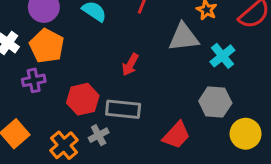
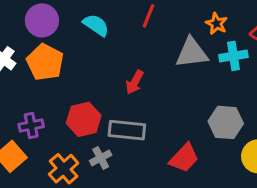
cyan cross: (222, 56) -> (233, 56), moved, turned 30
purple cross: (34, 80) -> (31, 125), moved

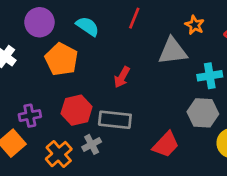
cyan cross: (233, 56) -> (210, 76), moved
orange pentagon: (45, 62) -> (61, 59), moved

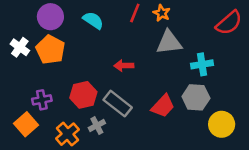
orange star: (195, 25) -> (162, 13), moved
orange pentagon: (61, 59) -> (50, 50), moved
red arrow: (122, 77) -> (124, 66), turned 60
gray rectangle: (115, 120) -> (118, 104), turned 32
red trapezoid: (166, 144) -> (163, 106), moved

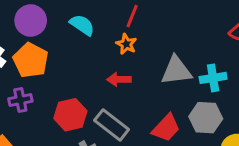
orange star: (162, 13) -> (126, 44), moved
gray triangle: (169, 42) -> (176, 71), moved
purple cross: (42, 100) -> (20, 100), moved

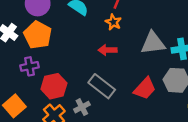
red hexagon: (70, 115) -> (54, 86), moved

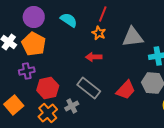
gray triangle: (153, 43) -> (133, 37), moved

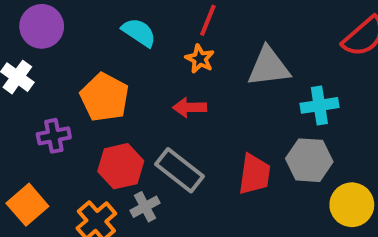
purple circle: (34, 17) -> (42, 26), moved
orange pentagon: (34, 44) -> (105, 97), moved
red hexagon: (48, 88) -> (121, 166), moved
red trapezoid: (126, 90) -> (255, 174), turned -35

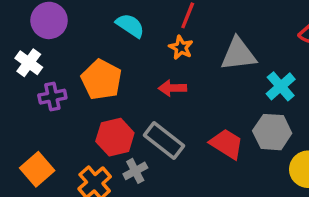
cyan cross: (319, 105) -> (281, 86), turned -32
purple cross: (54, 136) -> (52, 97), moved
red trapezoid: (255, 174) -> (227, 144), turned -66

